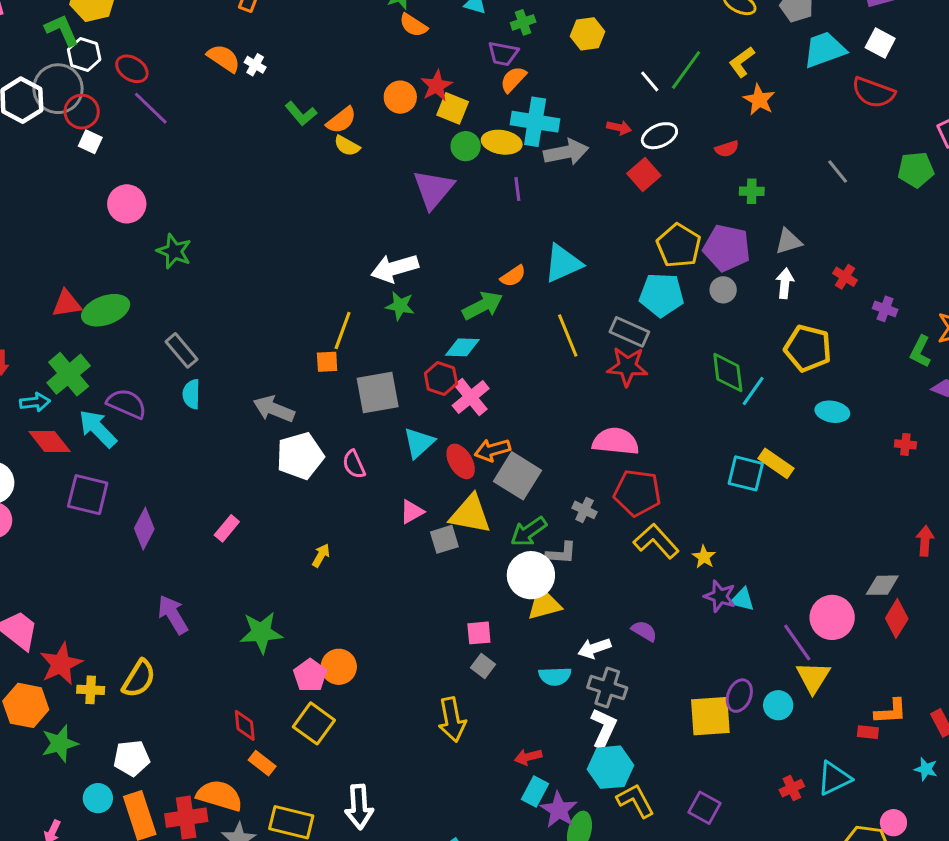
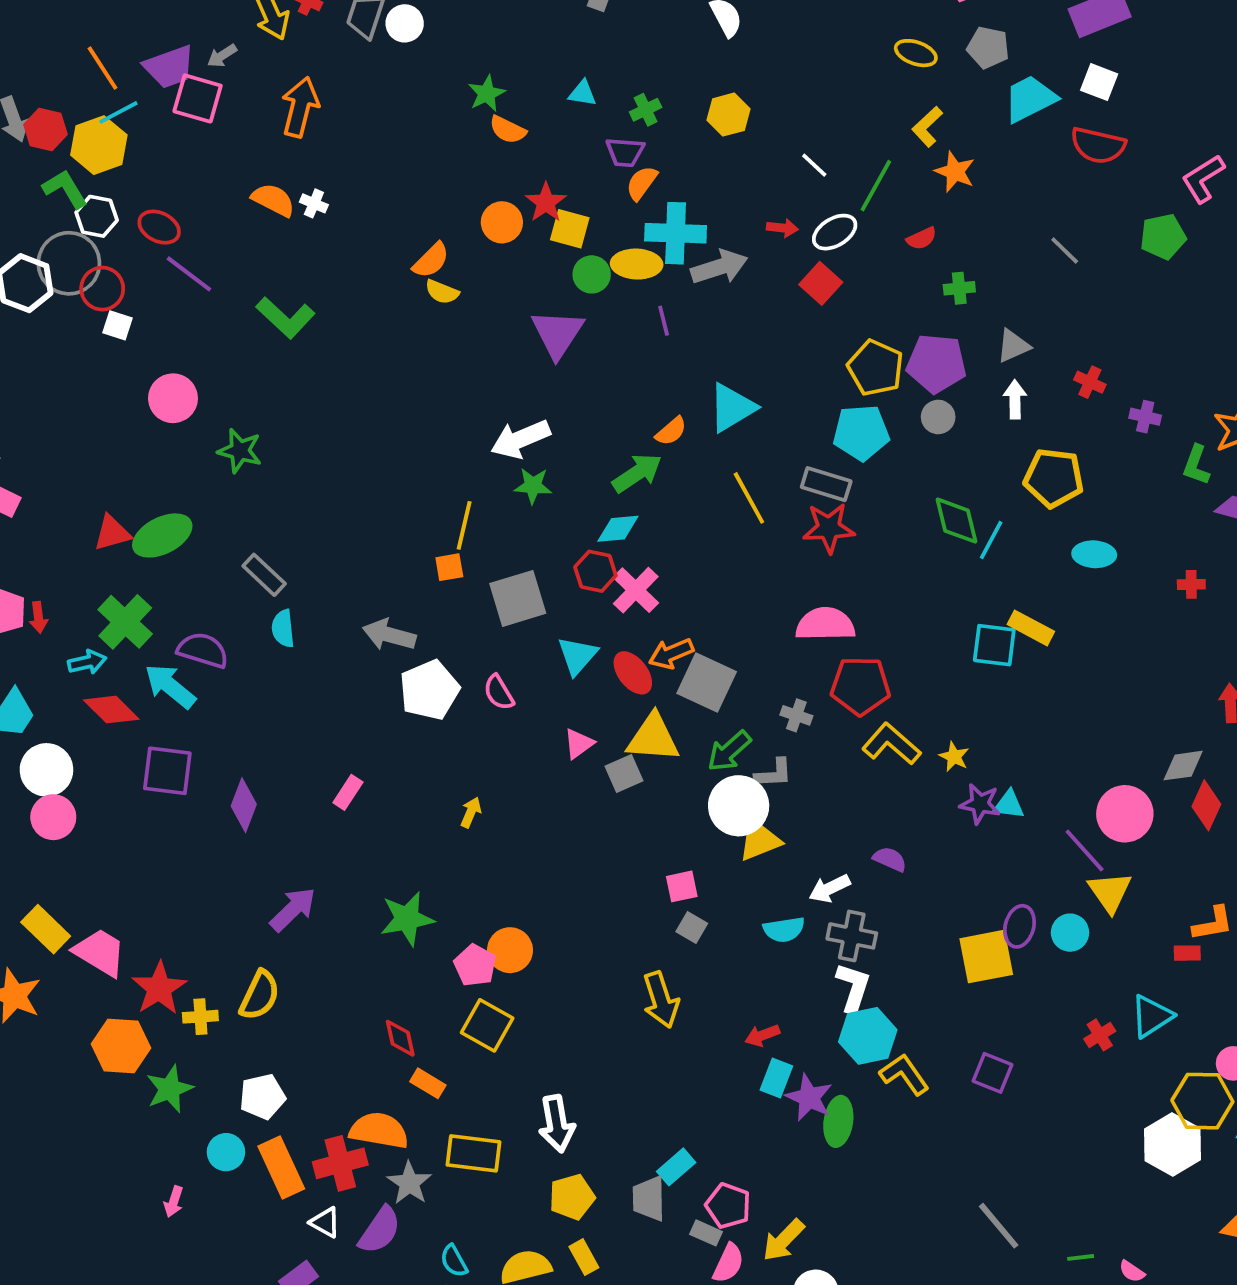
green line: (686, 70) -> (876, 186), moved
green L-shape: (301, 114) -> (285, 318), moved, size x1.4
purple arrow: (173, 615) -> (293, 909), turned 84

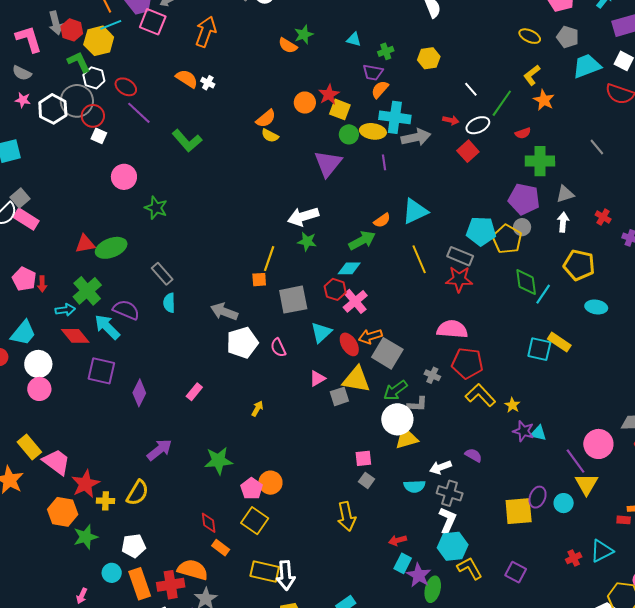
orange semicircle: (508, 130) -> (288, 46), moved
green cross: (959, 288) -> (540, 161), size x1.8
yellow pentagon: (876, 368) -> (507, 239), moved
yellow rectangle: (473, 1153) -> (265, 572), moved

